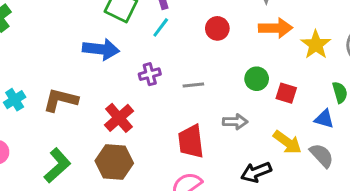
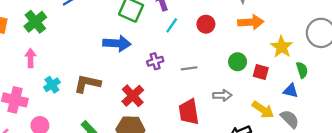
cyan line: (161, 27) -> (172, 25), moved
yellow star: (316, 45) -> (282, 47), moved

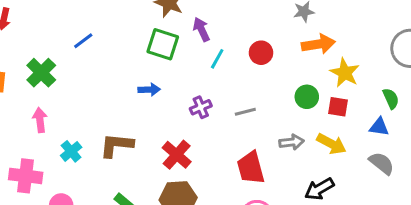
blue arrow: (117, 43) -> (149, 90), size x0.6
yellow star: (282, 47) -> (345, 73), moved
yellow arrow: (263, 110) -> (331, 144), moved

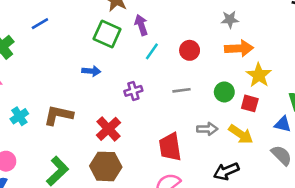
gray line: (245, 112) -> (181, 90), moved

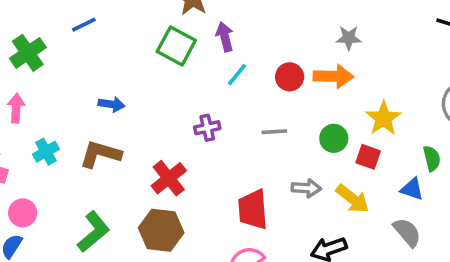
orange arrow: (239, 48) -> (333, 76), moved
blue arrow: (91, 71) -> (111, 104), moved

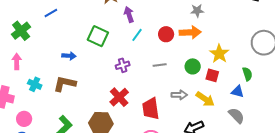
green square: (176, 46) -> (98, 36), moved
cyan cross: (46, 152) -> (35, 84), turned -32
red cross: (169, 178) -> (119, 97), moved

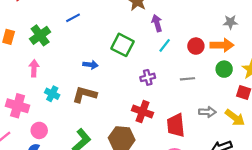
green circle: (193, 66) -> (224, 69), moved
red cross: (119, 97) -> (142, 112), turned -30

